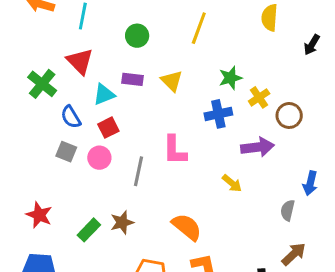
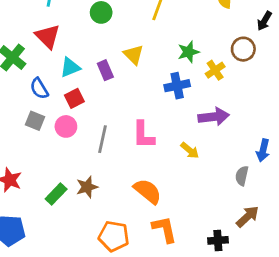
purple rectangle: (133, 79) -> (105, 70), moved, turned 60
brown circle: (289, 115) -> (243, 49), moved
pink L-shape: (175, 150) -> (143, 135), moved

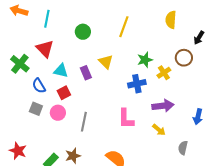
cyan triangle: (70, 67) -> (61, 71), turned 35
pink L-shape: (143, 135) -> (126, 119), moved
yellow arrow: (190, 150) -> (159, 130), moved
blue arrow: (263, 150) -> (198, 117), moved

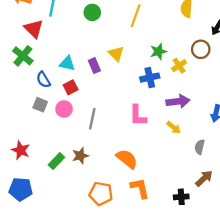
green circle: (83, 32) -> (92, 12), moved
red triangle: (45, 49) -> (34, 29), moved

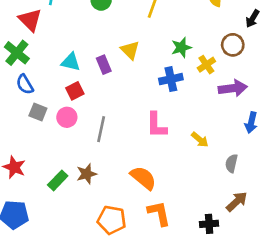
blue semicircle: (43, 80) -> (25, 84), moved
purple arrow: (178, 101) -> (233, 88), moved

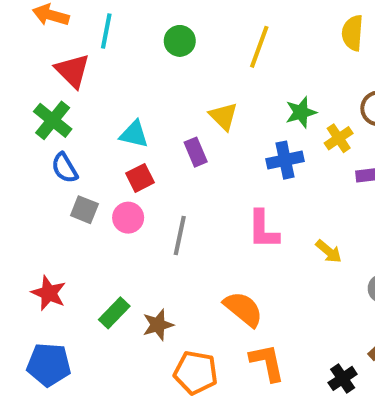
purple rectangle: (104, 65) -> (196, 152), moved
brown star: (87, 174) -> (158, 325), moved
black cross: (209, 224) -> (343, 378), turned -30

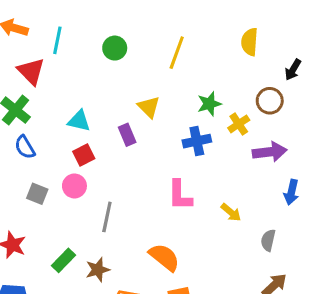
gray square: (84, 210) -> (37, 194), moved
gray line: (180, 235) -> (107, 217), moved

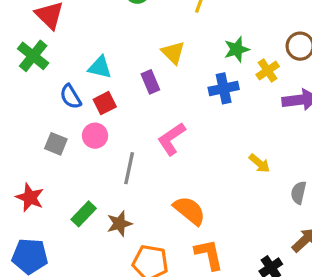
blue semicircle: (25, 147) -> (71, 97), moved
pink L-shape: (180, 195) -> (172, 139), moved, turned 56

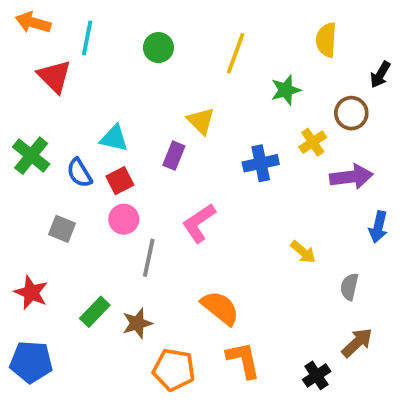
green star: (237, 49) -> (286, 90), moved
green cross: (33, 56) -> (31, 156), moved
purple rectangle: (150, 82) -> (174, 156), turned 45
pink circle: (95, 136) -> (124, 219), moved

